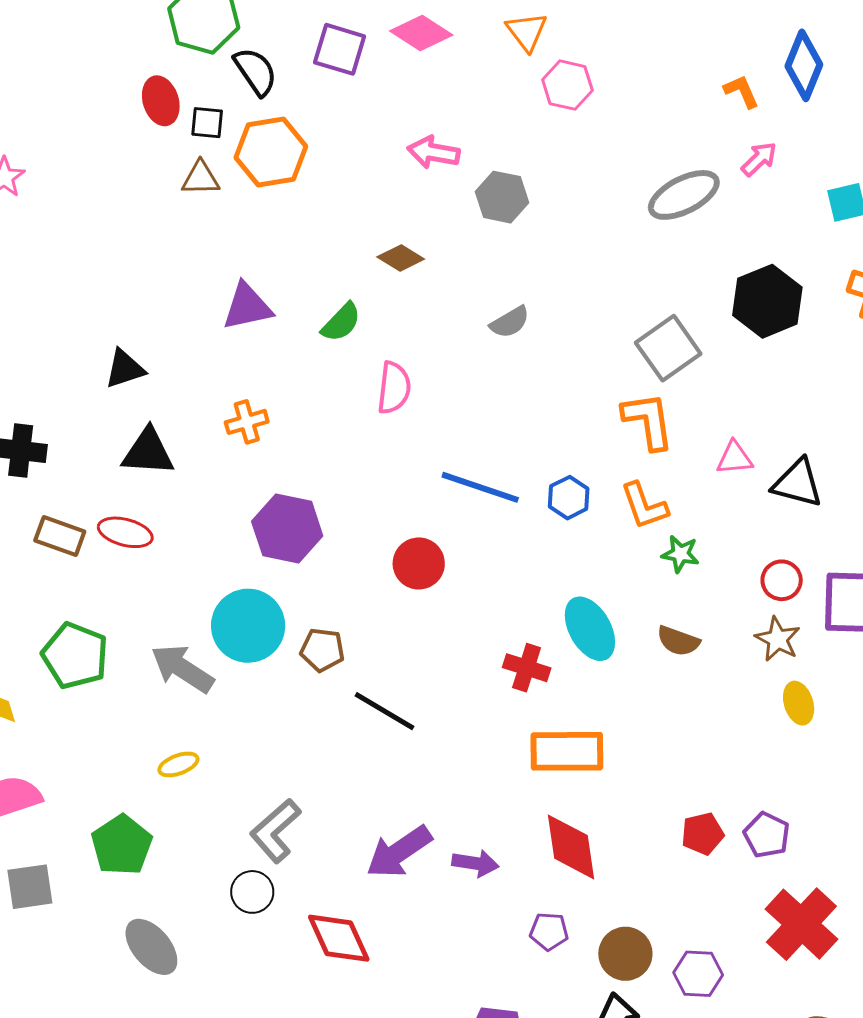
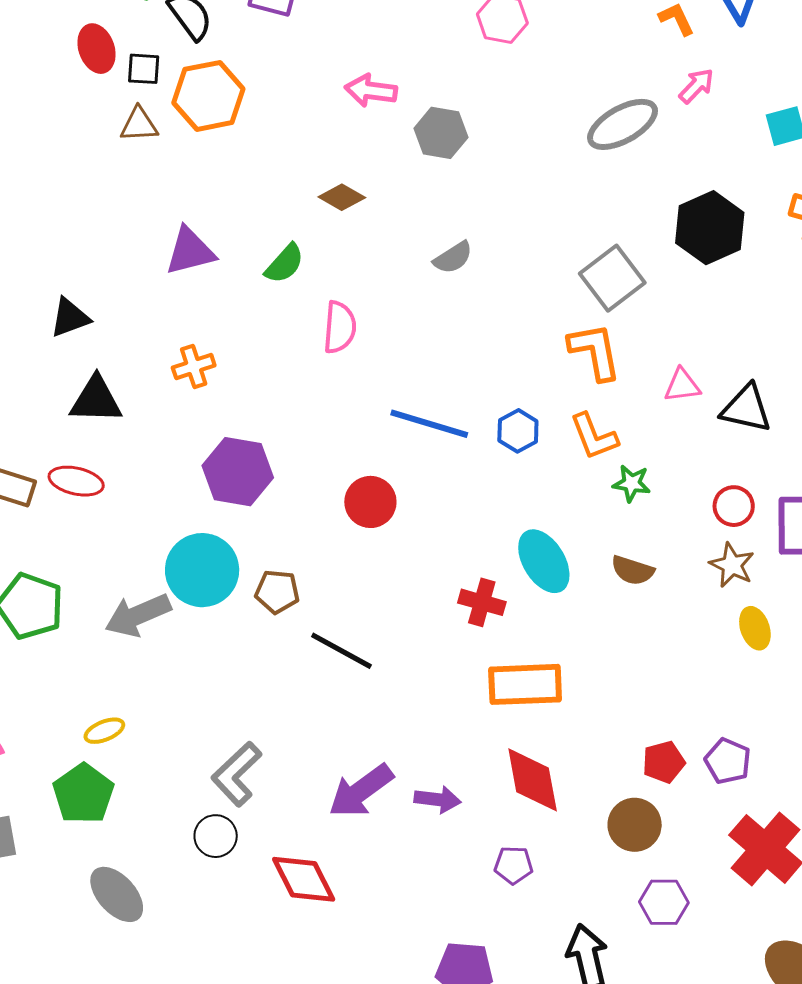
gray arrow: (182, 668) -> (138, 615), turned -54
yellow ellipse: (178, 764) -> (104, 731), moved
brown circle: (625, 954) -> (635, 825), moved

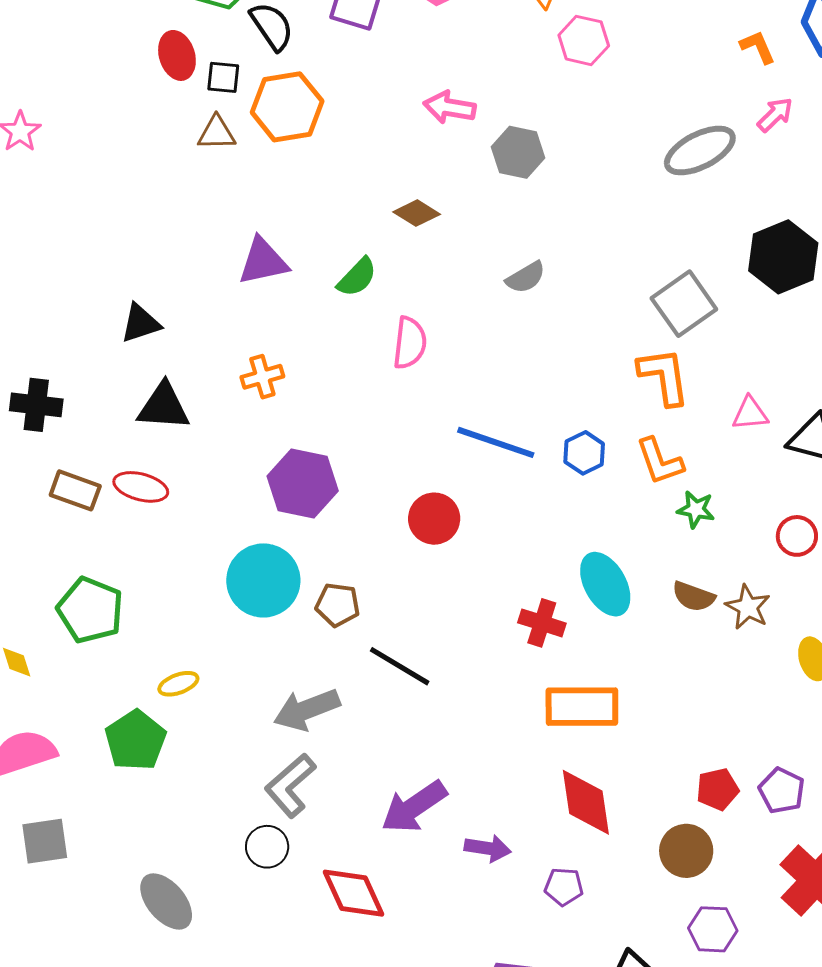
brown star: (732, 565) -> (748, 607), moved
gray arrow: (138, 615) -> (307, 710), moved
yellow ellipse: (104, 731) -> (178, 684), moved
green pentagon: (83, 794) -> (136, 740), moved
purple arrow: (438, 799) -> (488, 848), moved

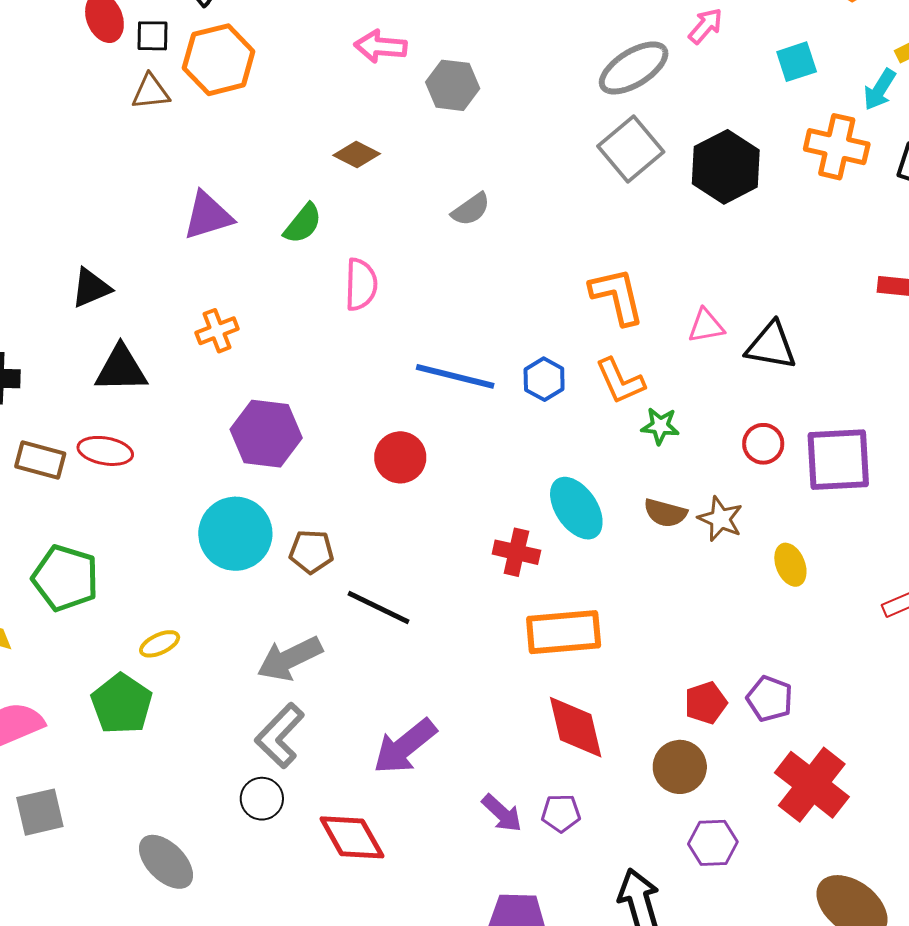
gray square: (684, 304) -> (631, 149), moved
purple arrow: (488, 848) -> (502, 813), moved, turned 39

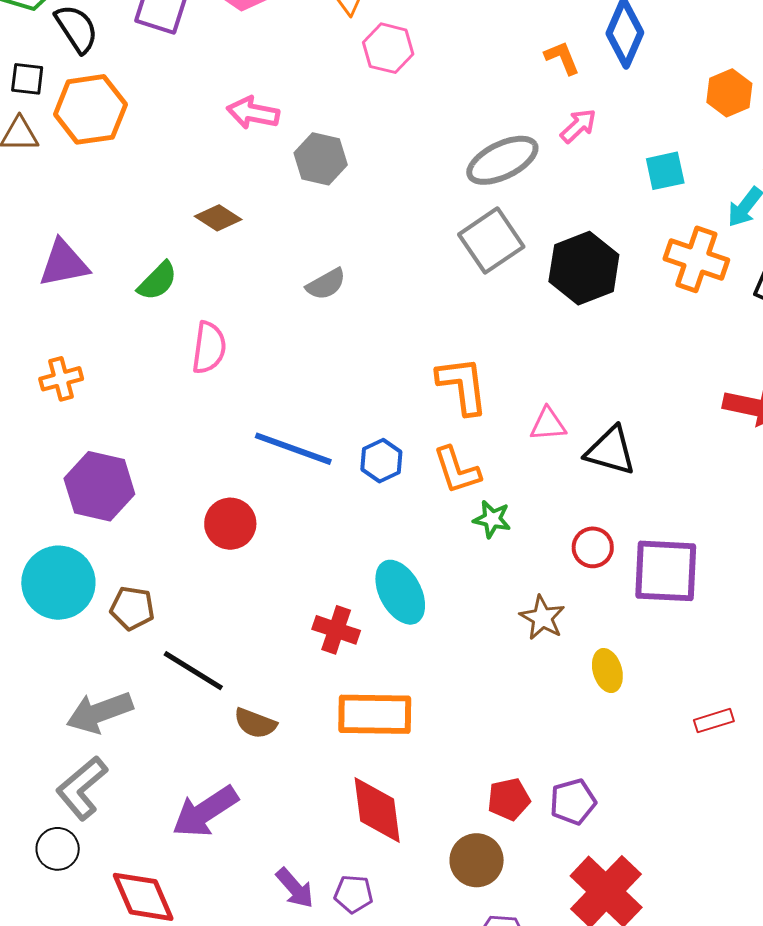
brown semicircle: (665, 513) -> (255, 723), moved
purple pentagon: (770, 699) -> (573, 802), turned 30

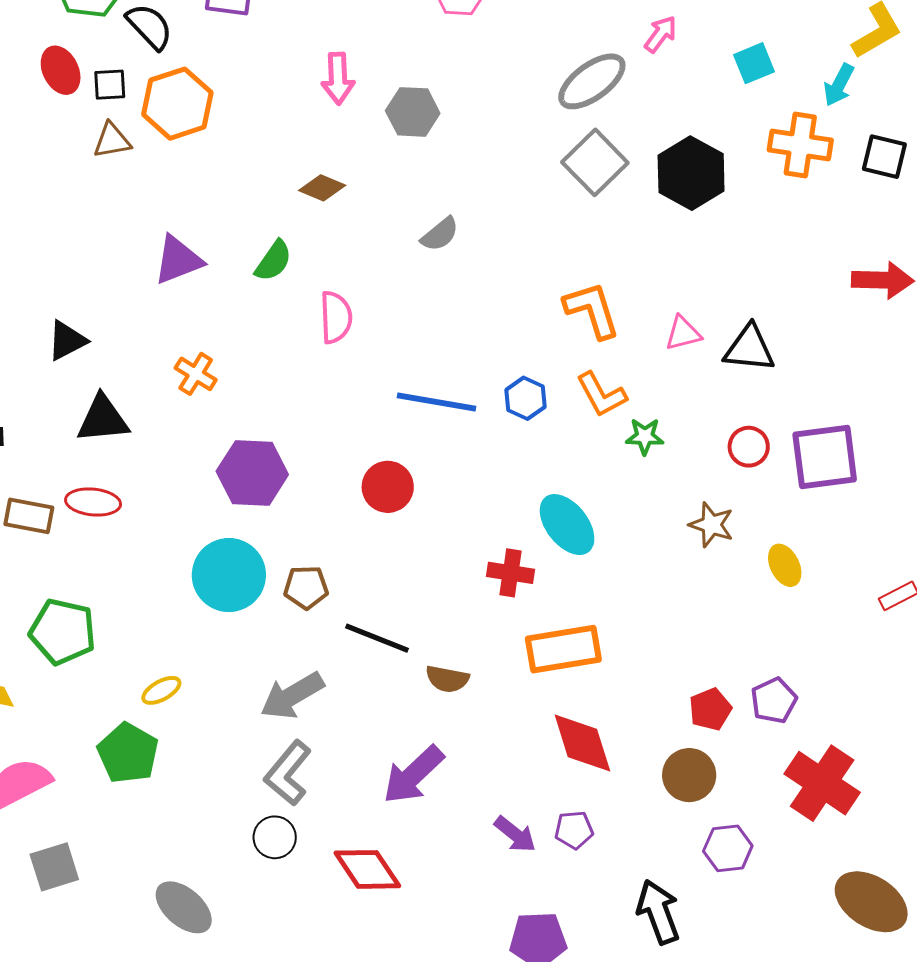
pink arrow: (253, 113) -> (338, 78), turned -93
orange cross: (61, 379) -> (196, 374), turned -33

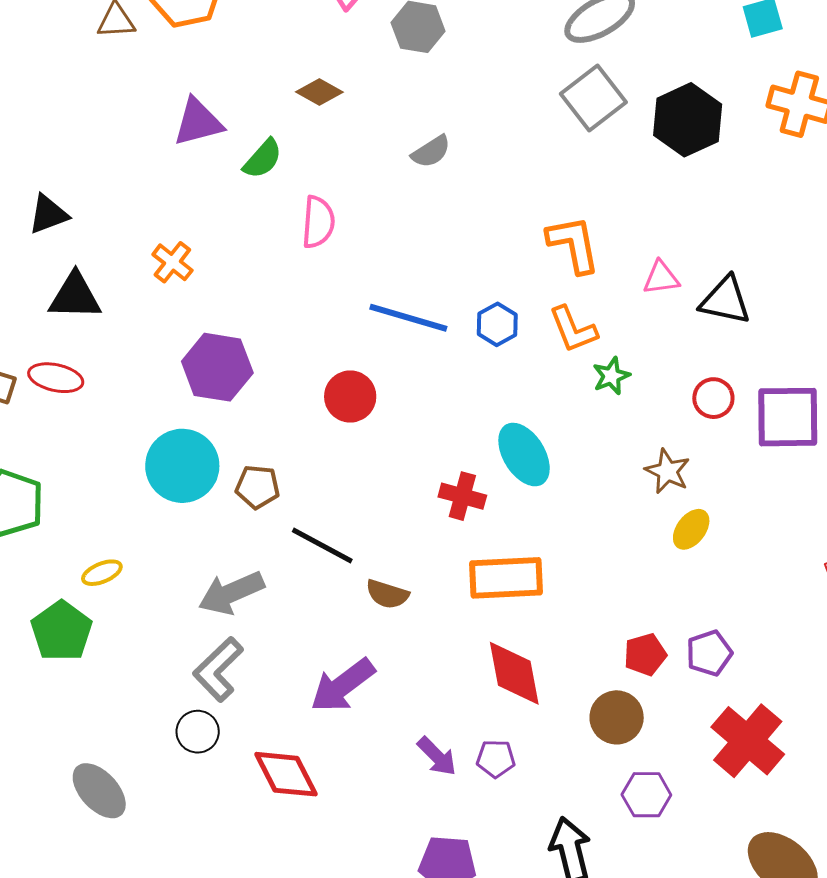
purple triangle: (178, 260) -> (198, 122), moved
green star: (645, 436) -> (611, 376), turned -30
yellow ellipse: (785, 565) -> (691, 529), moved, turned 57

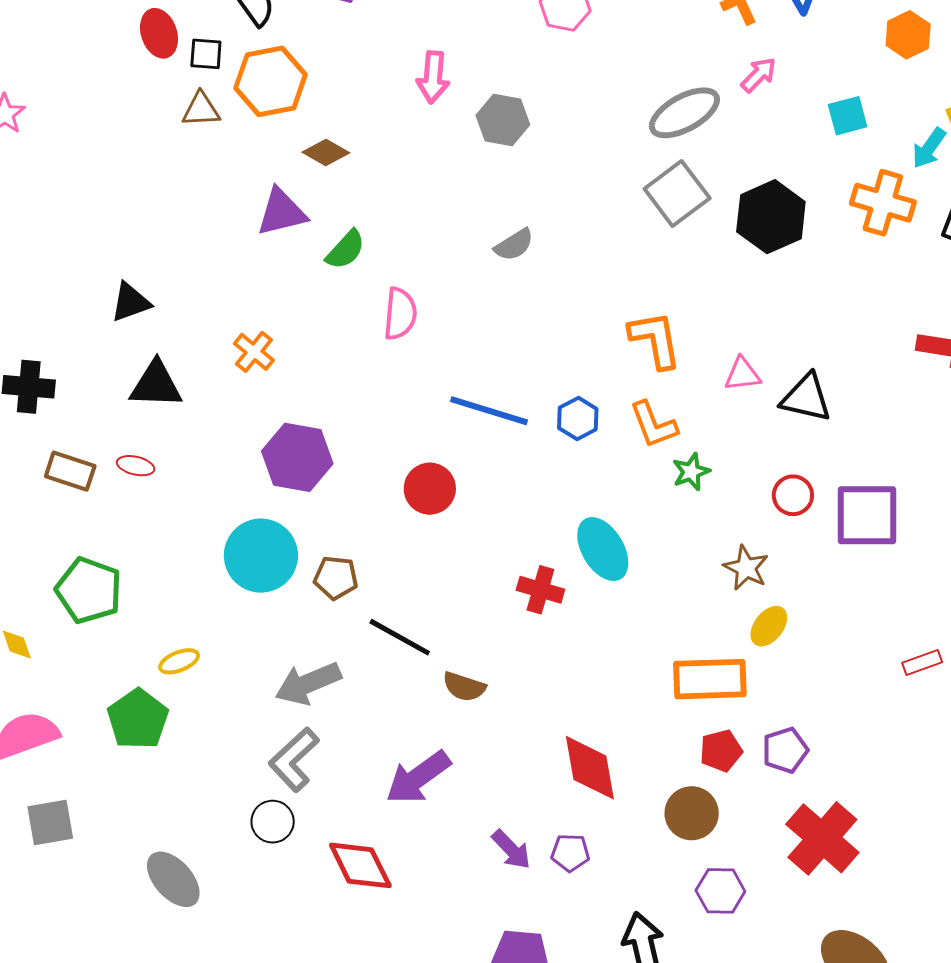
brown diamond: (319, 92) -> (326, 152), moved
red ellipse: (56, 378) -> (136, 466), size x0.7
orange rectangle: (506, 578) -> (710, 679), moved

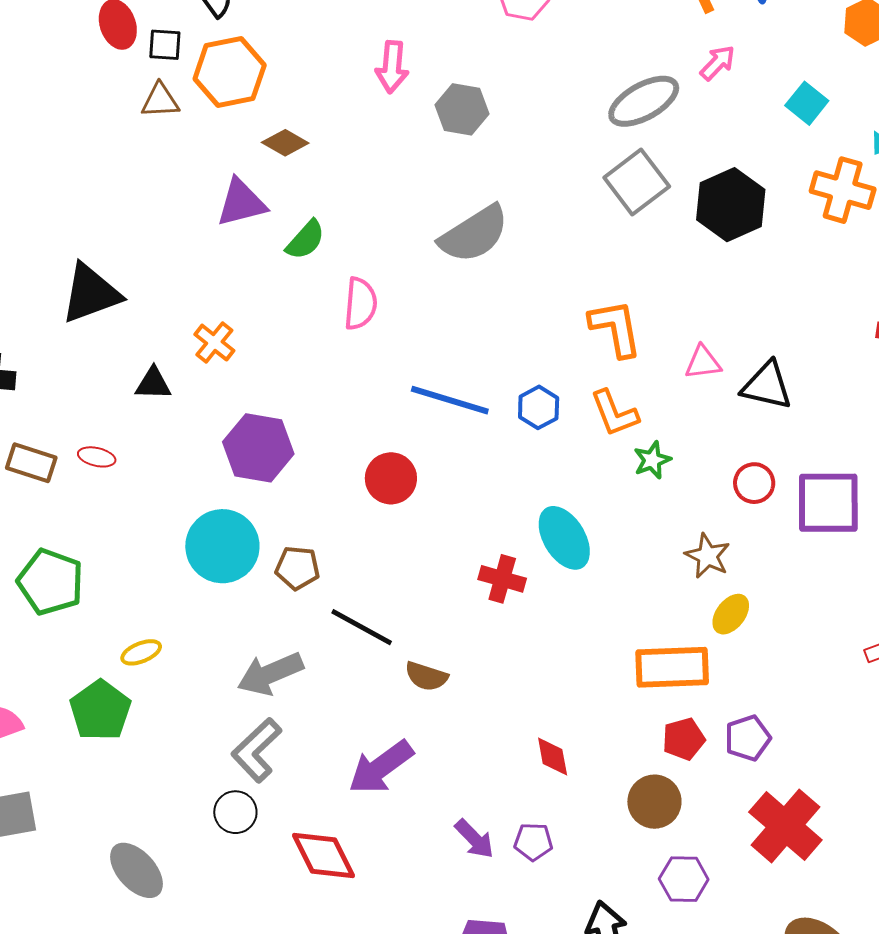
cyan square: (848, 116) -> (807, 103), turned -36
gray semicircle: (514, 245) -> (474, 234), size x1.8
black triangle: (130, 302) -> (91, 293), size x1.5
black triangle: (156, 385) -> (153, 384), moved, size x0.7
red diamond: (590, 768) -> (553, 757), size x0.6

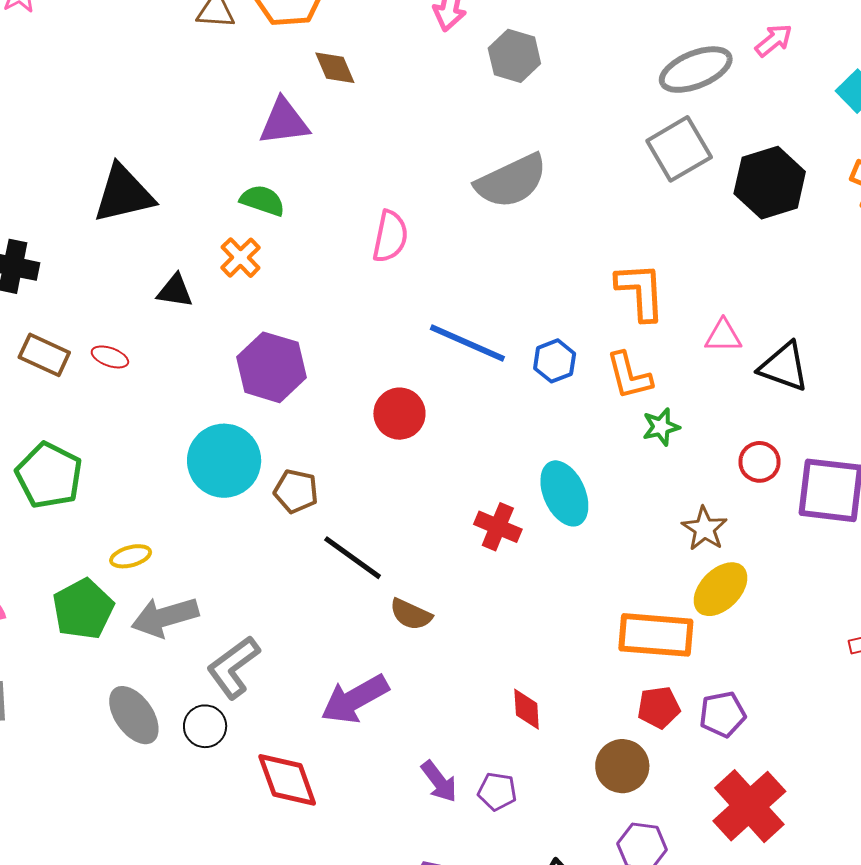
brown diamond: (285, 143) -> (335, 68), turned 30
green semicircle: (305, 240) -> (262, 200), moved, turned -120
yellow ellipse: (731, 614) -> (721, 589), size x1.4
gray arrow: (270, 674) -> (165, 617), moved
gray ellipse: (136, 870) -> (134, 715), moved

